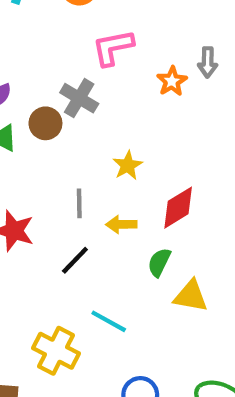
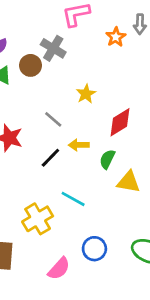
gray line: (79, 203) -> (53, 119), turned -48
yellow arrow: (121, 224) -> (79, 145), moved
yellow cross: (56, 351) -> (38, 219), turned 32

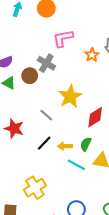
yellow star: (86, 94) -> (70, 96), size x1.6
yellow arrow: (79, 145) -> (65, 146), moved
cyan line: (73, 199) -> (76, 165), moved

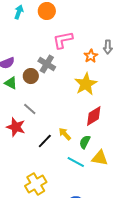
yellow star: (70, 96) -> (86, 84), moved
gray line: (46, 115) -> (30, 109), moved
yellow arrow: (65, 146) -> (65, 134), moved, turned 48

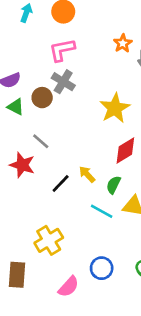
pink L-shape: (63, 40) -> (62, 50), moved
orange star: (91, 56) -> (123, 43), moved

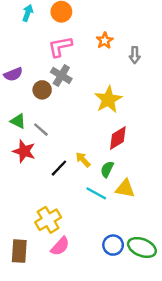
orange star: (123, 43) -> (105, 41), moved
green triangle: (16, 107) -> (18, 121), moved
blue circle: (102, 268) -> (113, 245), moved
pink semicircle: (69, 287) -> (60, 246), moved

